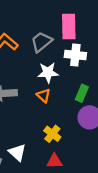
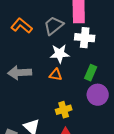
orange triangle: (44, 95) -> (56, 75), turned -32
yellow cross: (52, 134) -> (64, 110), turned 35

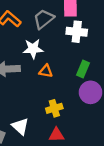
white star: (60, 54) -> (33, 49), moved

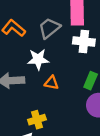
yellow cross: (54, 108) -> (37, 120), moved

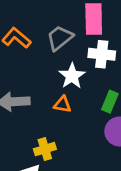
white star: (38, 59) -> (72, 76), moved, turned -30

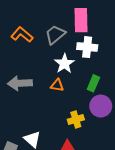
yellow cross: (45, 149) -> (76, 120), moved

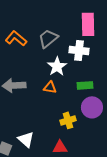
pink rectangle: (81, 20) -> (88, 24), moved
green rectangle: (93, 83) -> (85, 85), turned 63

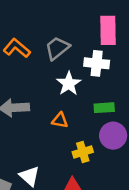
orange triangle: (50, 87) -> (60, 120), moved

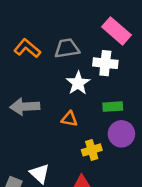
pink rectangle: (108, 30) -> (116, 31), turned -48
gray trapezoid: (57, 48) -> (67, 48), turned 30

